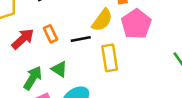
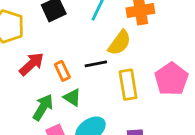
pink pentagon: (136, 24) -> (171, 79), moved
orange rectangle: (50, 34) -> (62, 71), moved

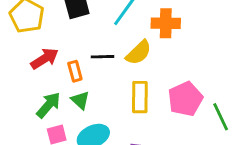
black line: (96, 64) -> (102, 57), moved

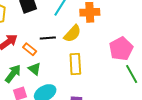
orange rectangle: (75, 71) -> (30, 49), turned -32
pink pentagon: (185, 99) -> (121, 49), moved

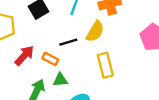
green triangle: (35, 69) -> (60, 80), turned -32

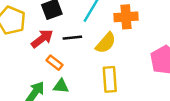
black line: (68, 42) -> (72, 38), moved
red arrow: (24, 56) -> (42, 39), moved

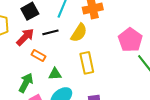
green triangle: (61, 86) -> (55, 74), moved

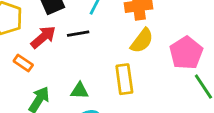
yellow semicircle: (79, 33) -> (142, 41), moved
orange rectangle: (39, 56) -> (23, 63), moved

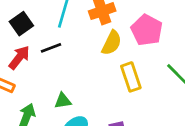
pink pentagon: (186, 53) -> (147, 30), moved
yellow rectangle: (124, 79) -> (131, 77), moved

